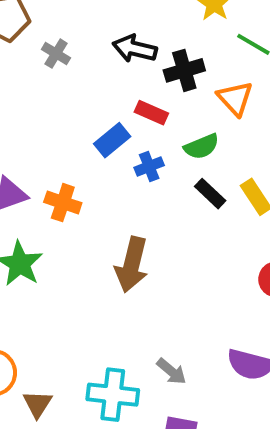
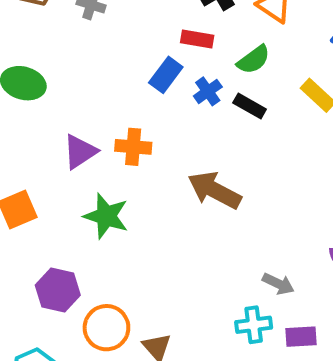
black rectangle: (210, 194) -> (250, 106), moved
brown arrow: (132, 265) -> (214, 190), turned 118
cyan cross: (113, 395) -> (254, 325), moved, size x0.7

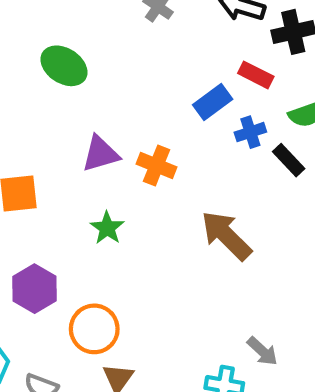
green star: (106, 216) -> (107, 228), size x0.7
orange circle: (106, 328) -> (94, 329), moved

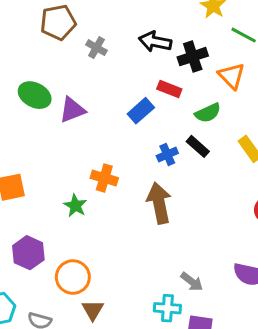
blue cross: (250, 132) -> (167, 154), moved
purple triangle: (101, 154) -> (72, 110), moved
orange cross: (157, 165) -> (104, 178), moved
brown arrow: (226, 235) -> (159, 203), turned 39

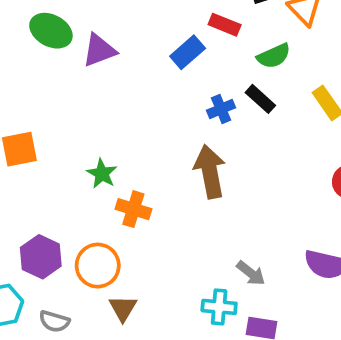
orange cross: (104, 178) -> (133, 209), moved
purple hexagon: (28, 253) -> (41, 257), moved

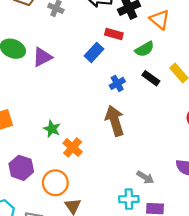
black rectangle: (260, 99) -> (151, 78), moved
orange cross: (133, 209) -> (73, 147), turned 30
purple hexagon: (41, 257) -> (21, 168), moved

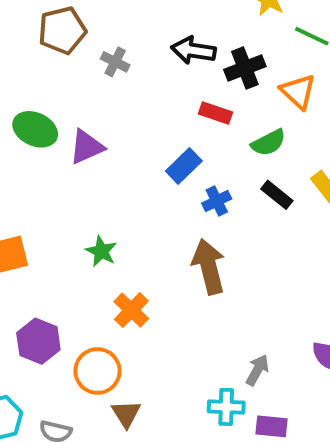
blue rectangle: (94, 52) -> (184, 166), moved
green star: (52, 129) -> (101, 251), moved
gray arrow: (145, 177) -> (257, 370), turned -96

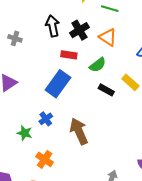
black arrow: (193, 50) -> (53, 26), turned 80
blue rectangle: (184, 166) -> (58, 84), size x1.5
blue cross: (217, 201) -> (46, 119), moved

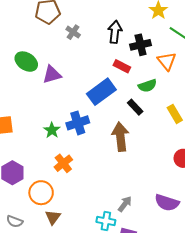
black rectangle: (106, 90) -> (135, 107), moved
blue cross: (46, 119) -> (78, 123), size x1.5
brown arrow: (79, 131) -> (120, 137), moved

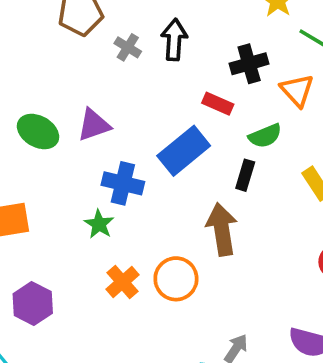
black arrow: (115, 32) -> (174, 40), moved
green ellipse: (26, 62) -> (38, 132), moved
black rectangle: (135, 107) -> (245, 175), turned 63
blue cross: (78, 123) -> (123, 183), moved, turned 35
orange circle: (41, 193) -> (176, 279), moved

